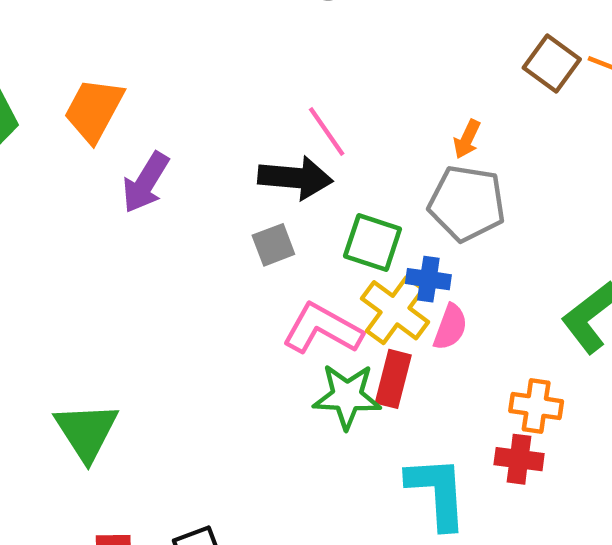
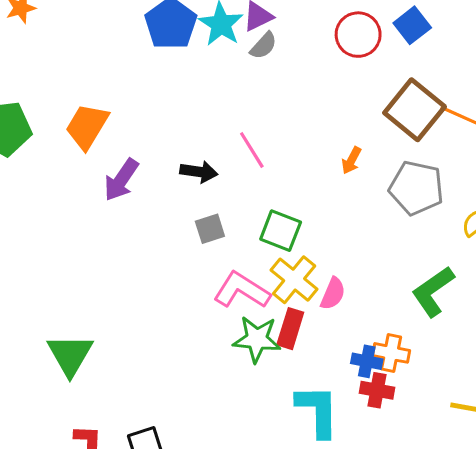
brown square: (552, 64) -> (415, 110), size x1.5
black arrow: (295, 178) -> (199, 172), moved, size x0.7
gray pentagon: (467, 203) -> (416, 188), moved
blue cross: (428, 279) -> (367, 361), moved

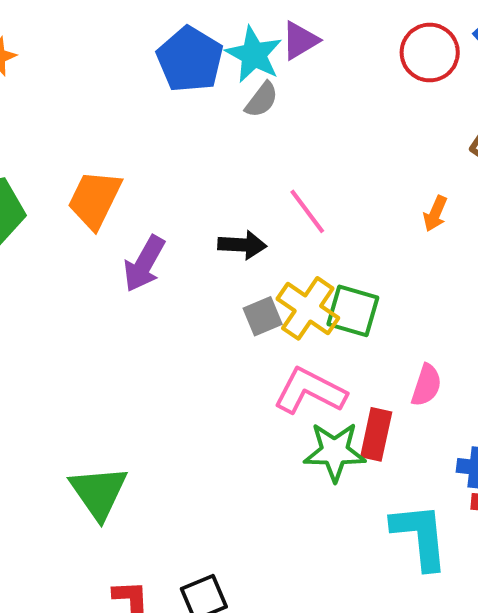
gray semicircle: (263, 46) -> (262, 100), moved
yellow cross: (294, 280) -> (308, 308), moved

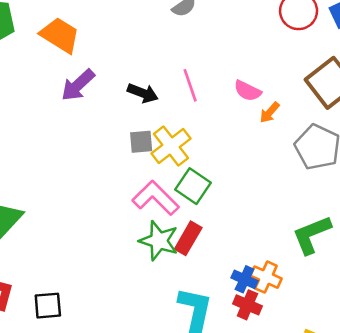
orange trapezoid: (95, 199) -> (60, 35), turned 78
green square: (353, 311) -> (193, 186), moved
pink semicircle: (426, 385) -> (248, 91), moved, turned 80

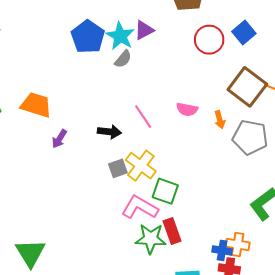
purple arrow: (78, 85) -> (59, 139), size x0.7
orange arrow: (270, 112) -> (220, 120), moved, turned -42
red rectangle: (188, 238) -> (172, 231), turned -35

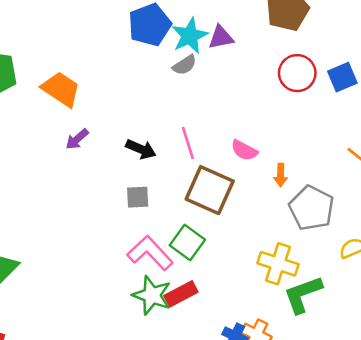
brown square: (247, 87) -> (210, 190), moved, turned -30
yellow cross: (141, 166) -> (278, 264), moved, turned -36
red rectangle: (172, 231) -> (181, 294), turned 65

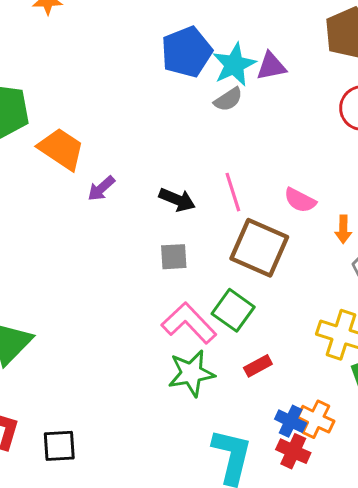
orange trapezoid: (61, 89) -> (61, 149), moved
red rectangle: (181, 294) -> (258, 366), moved, size x0.7
green star: (152, 295) -> (191, 373), turned -30

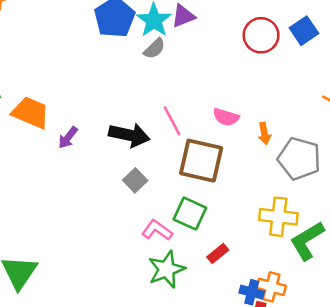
black arrow: (177, 200) -> (129, 135), size x1.4
gray square: (174, 257) -> (135, 180), turned -30
pink L-shape: (189, 323) -> (157, 230), size x0.7

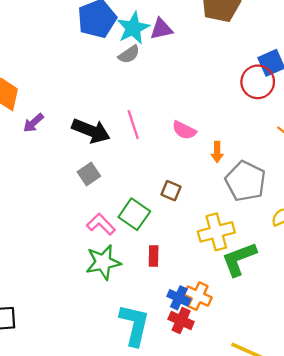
red circle: (261, 35) -> (258, 82), moved
brown square: (201, 161) -> (171, 191), moved, size x0.5
yellow cross: (278, 217) -> (216, 232), turned -32
red rectangle: (218, 254) -> (154, 256), turned -60

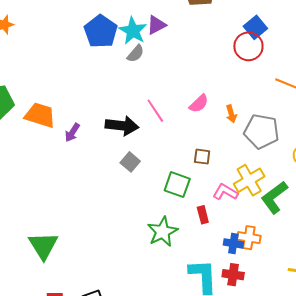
pink semicircle: (184, 130) -> (199, 104), turned -55
pink L-shape: (101, 224) -> (225, 192), moved
red cross: (181, 320) -> (233, 275), moved

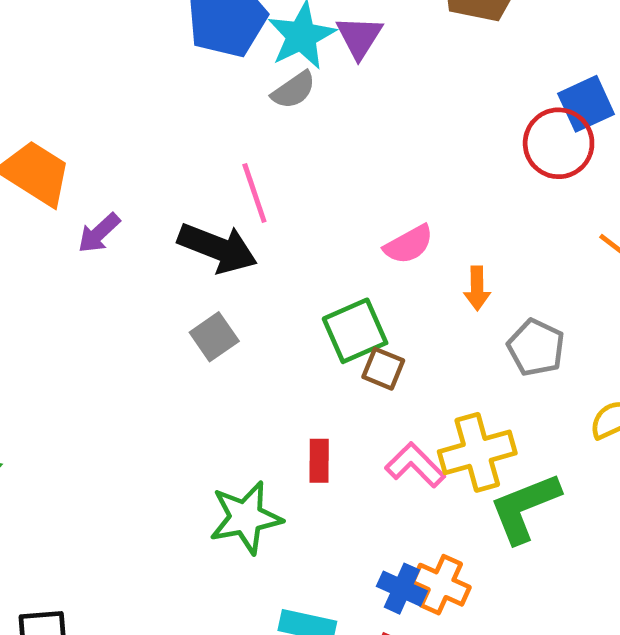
purple triangle: (156, 25) -> (359, 37), turned -45
pink line: (155, 111) -> (254, 193), moved
gray pentagon: (262, 131) -> (536, 348), size x0.7
green square: (177, 185) -> (355, 331), moved, turned 32
red rectangle: (203, 215) -> (319, 461), moved

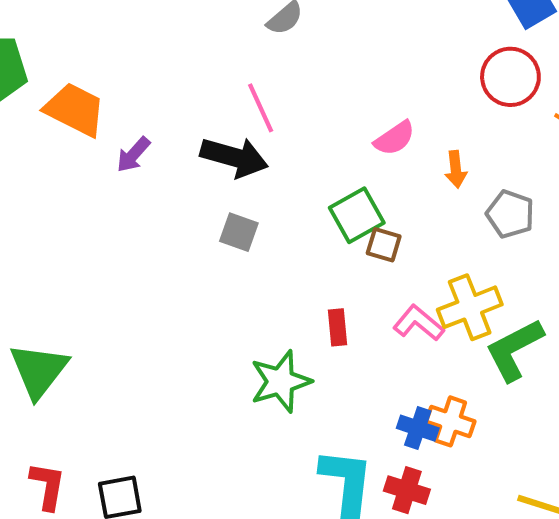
red circle: (559, 143) -> (510, 77), moved
gray square: (214, 337) -> (239, 232), turned -30

